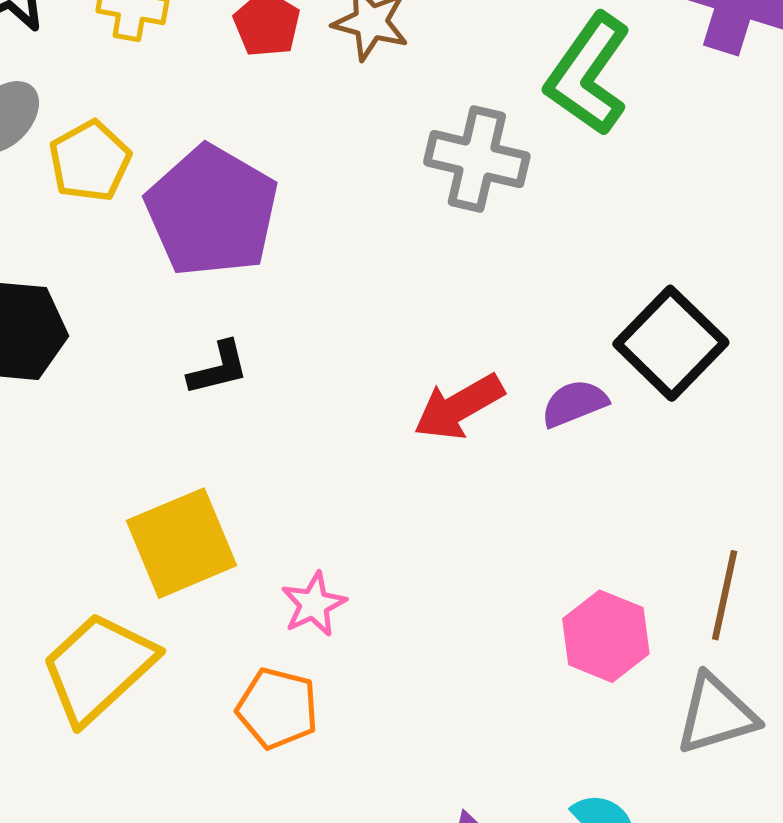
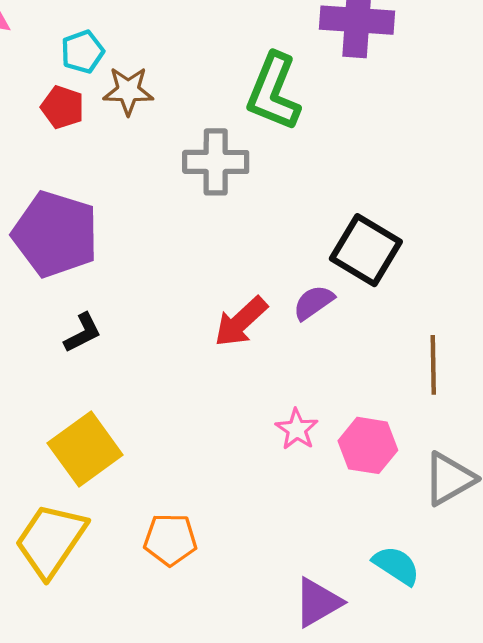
brown line: (725, 595) -> (433, 365), moved
pink star: (314, 604) -> (297, 429), moved

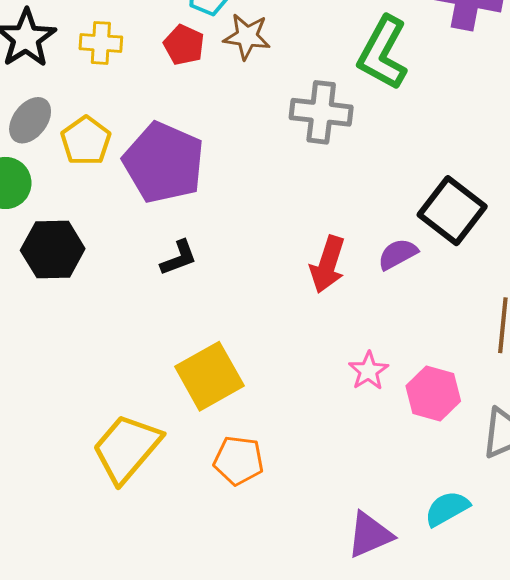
red arrow: (241, 322) -> (328, 264), turned -36
yellow square: (85, 449) -> (209, 376), moved
cyan semicircle: (396, 565) -> (447, 509), turned -69

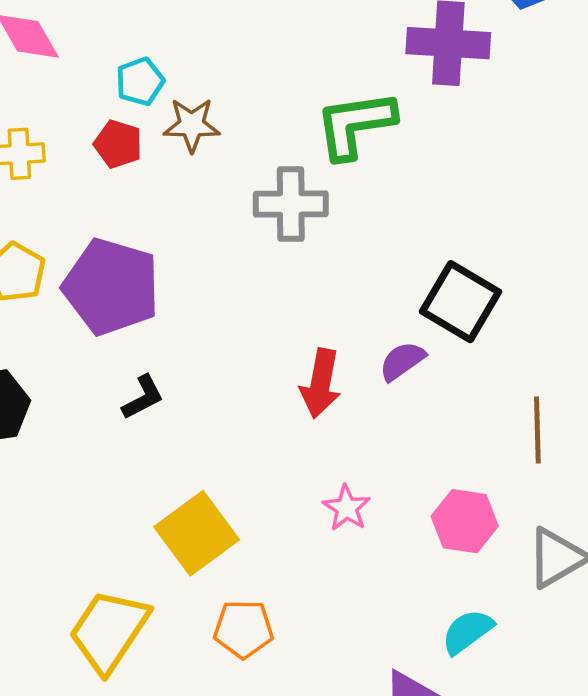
green L-shape: (383, 53) -> (355, 125), turned 60
pink star: (368, 371) -> (347, 508), moved
cyan semicircle: (447, 509) -> (467, 632), moved

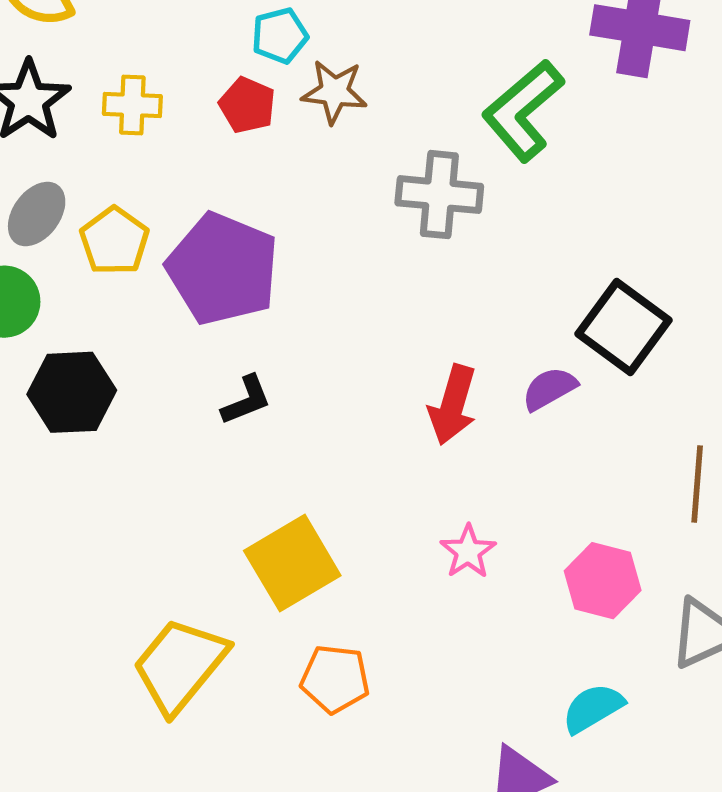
green L-shape: (355, 125) -> (523, 111), turned -38

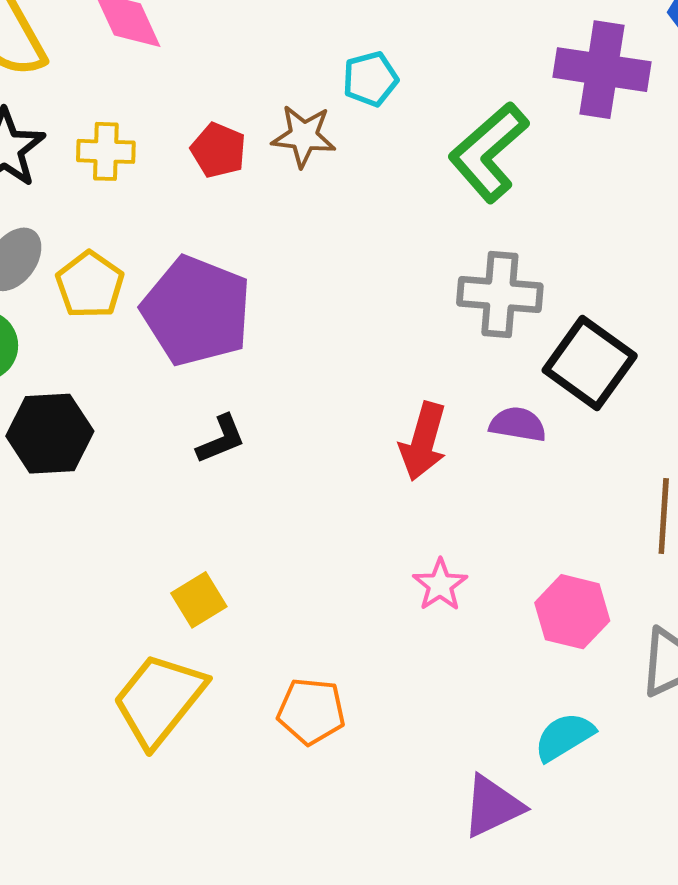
cyan pentagon: (280, 36) -> (370, 79), moved
gray cross: (439, 195) -> (500, 294), moved
purple semicircle: (549, 389) -> (518, 424), turned 40
yellow square: (292, 563) -> (199, 600), moved, size x0.6

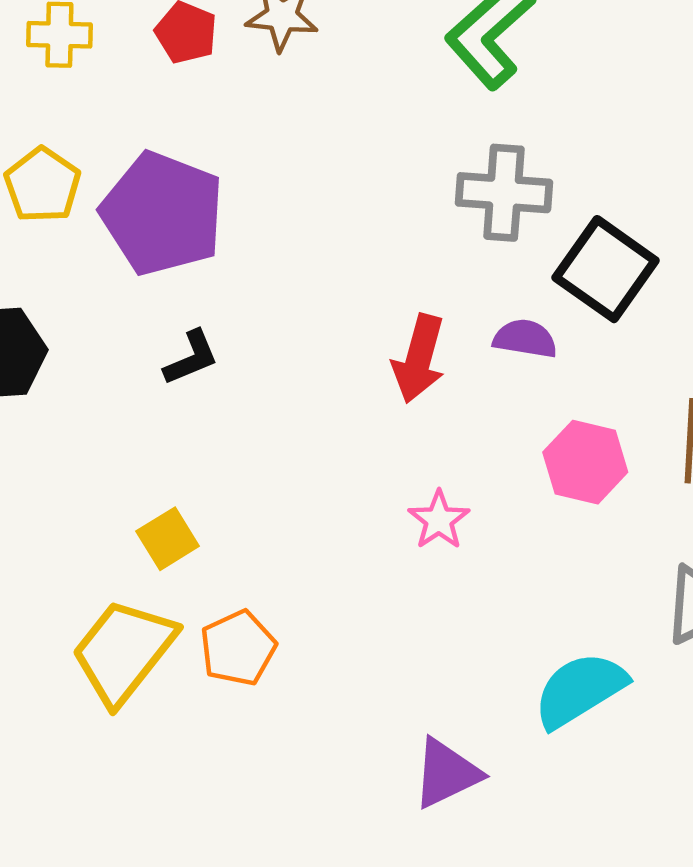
pink hexagon: (572, 612) -> (585, 462), moved
orange pentagon: (311, 711) -> (238, 648), moved, turned -30
cyan semicircle: (564, 737) -> (580, 690), size x1.4
purple triangle: (493, 806) -> (446, 773), moved

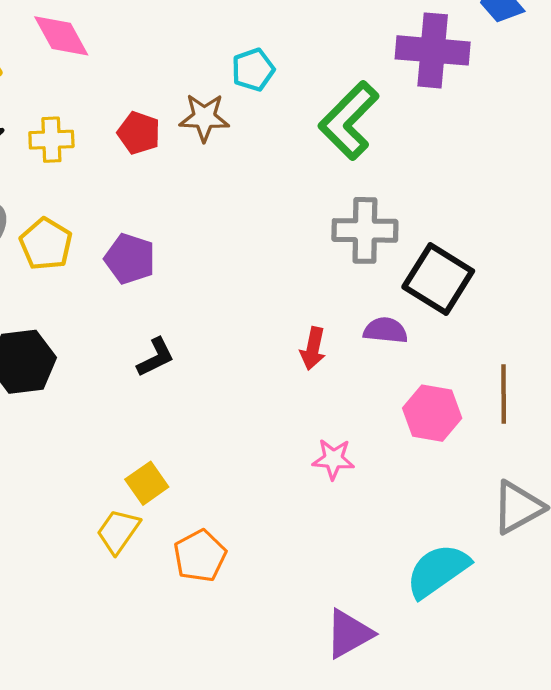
purple pentagon: (162, 214) -> (130, 259), size x0.6
red arrow: (419, 359) -> (313, 349), size x0.7
pink star: (439, 520) -> (333, 459), turned -30
yellow trapezoid: (124, 651) -> (118, 531), moved, size x0.6

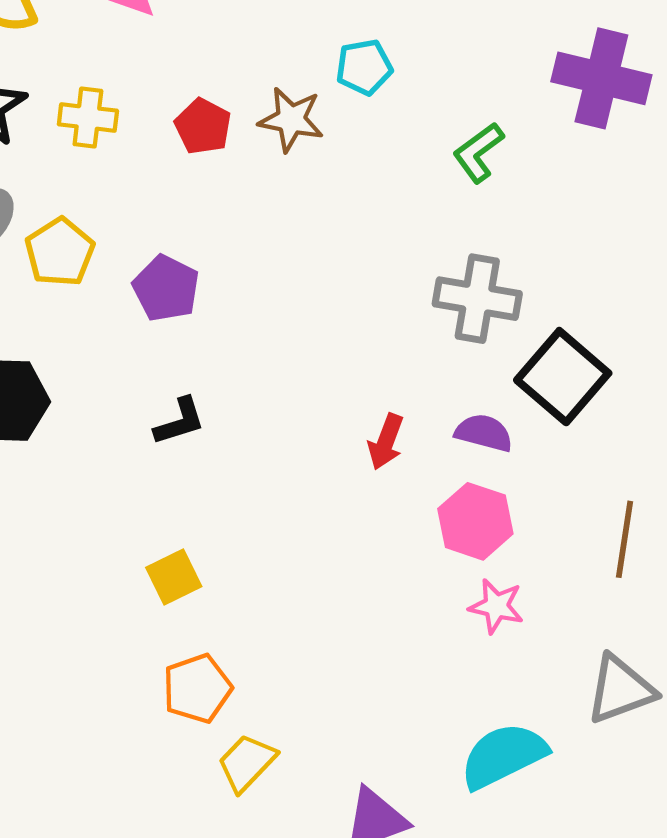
green L-shape: (349, 121) -> (478, 153), size x0.6
pink hexagon: (432, 413) -> (475, 521), moved
pink star: (333, 459) -> (496, 606), moved
yellow square: (147, 483) -> (174, 577), moved
yellow trapezoid: (118, 531) -> (247, 763), moved

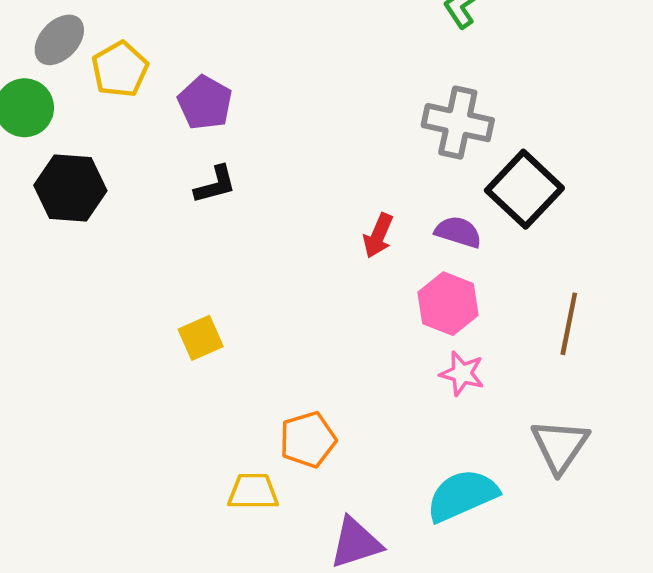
black L-shape: (180, 421) -> (215, 185), moved
orange pentagon: (197, 688) -> (308, 440), moved
gray triangle: (620, 689) -> (560, 446), turned -38
yellow trapezoid: (247, 763) -> (253, 492), turned 44

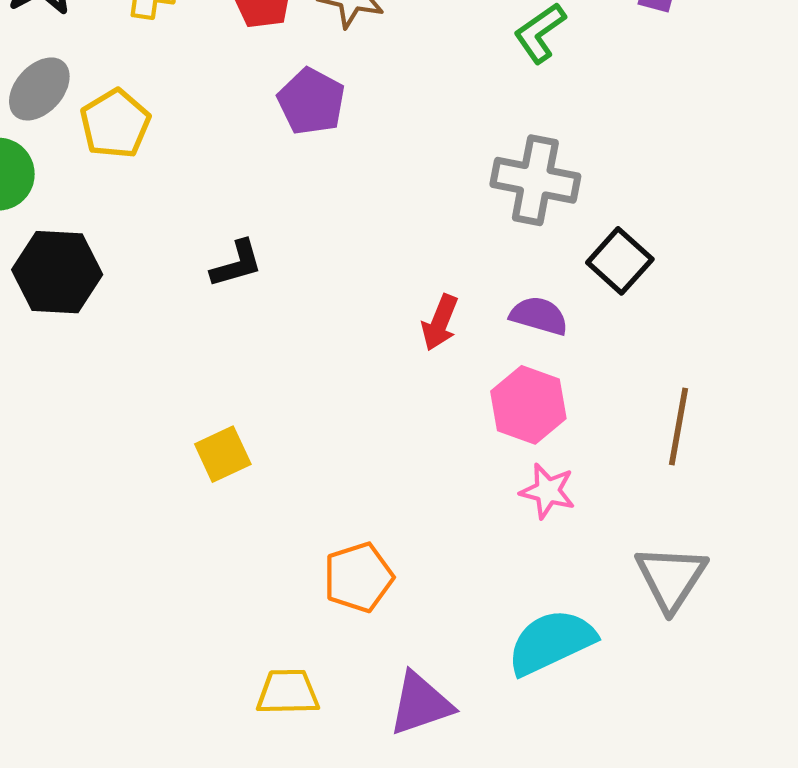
purple pentagon: (205, 103) -> (311, 102), moved
black square: (524, 189) -> (620, 261), size x0.7
yellow trapezoid: (253, 492) -> (288, 692), moved

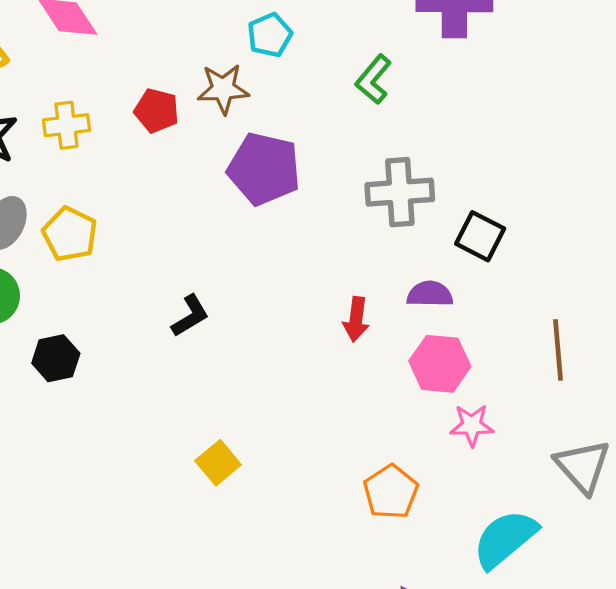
purple pentagon: (311, 102) -> (264, 169), moved, size x1.4
black hexagon: (57, 272) -> (56, 358), size x0.7
orange pentagon: (358, 577) -> (391, 492), moved

